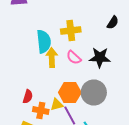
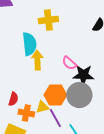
yellow cross: (71, 30) -> (48, 20), moved
pink semicircle: (74, 58) -> (69, 63), moved
black star: (100, 58) -> (83, 75), moved

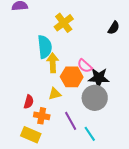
yellow cross: (48, 20) -> (64, 23), turned -30
orange hexagon: (55, 95) -> (72, 77), moved
yellow triangle: (42, 107) -> (55, 94), moved

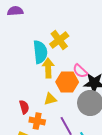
yellow cross: (64, 23) -> (59, 40), moved
red semicircle: (29, 102) -> (24, 107), turned -32

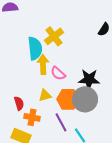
pink semicircle: (80, 71) -> (58, 73), moved
orange hexagon: (67, 82) -> (68, 99), moved

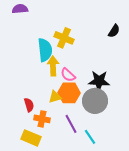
yellow cross: (54, 36) -> (64, 38), turned -30
orange hexagon: (68, 99) -> (69, 93), moved

